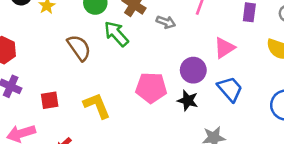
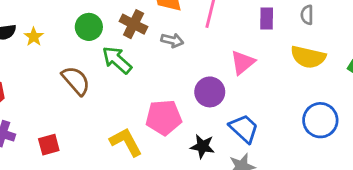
blue trapezoid: (230, 89) -> (244, 128), moved
black star: (188, 101) -> (203, 146), moved
yellow L-shape: (97, 106) -> (126, 142), moved

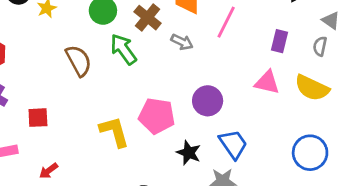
pink triangle: (243, 62) -> (267, 82), moved, turned 40

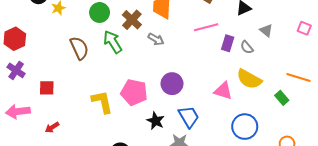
pink line: (226, 22) -> (206, 27), moved, turned 45
gray semicircle: (320, 46) -> (247, 47), moved, turned -56
pink triangle: (267, 82) -> (223, 91), moved

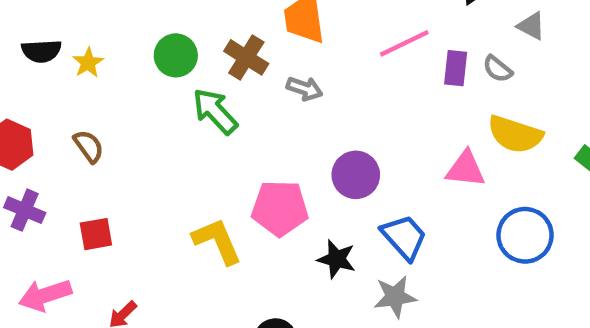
brown semicircle: (79, 48) -> (89, 146), moved, size x0.7

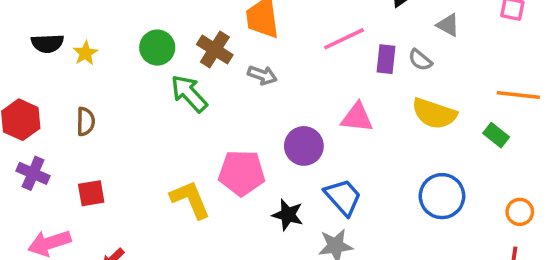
brown semicircle: (89, 146) -> (86, 121), turned 36
pink triangle: (466, 169) -> (357, 118), moved

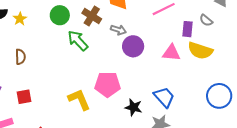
purple rectangle: (386, 59) -> (187, 29), moved
yellow semicircle: (434, 114) -> (200, 51), moved
purple circle: (304, 146) -> (133, 46), moved

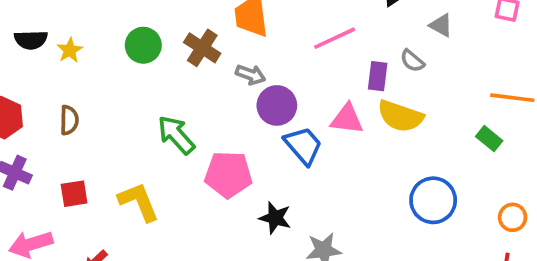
green arrow: (78, 41) -> (176, 135), moved
blue trapezoid: (164, 97) -> (303, 146), moved
yellow L-shape: (79, 100) -> (139, 202), moved

